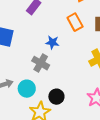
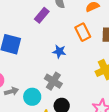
gray cross: (41, 63) -> (53, 81), moved

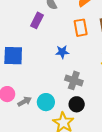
orange rectangle: (83, 32) -> (81, 28), turned 30
gray cross: (53, 81) -> (74, 80), moved

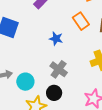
orange rectangle: (81, 28) -> (81, 21), turned -42

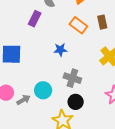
cyan circle: (25, 82) -> (43, 90), moved

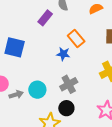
orange rectangle: (78, 25) -> (76, 39), moved
gray cross: (72, 78) -> (69, 84), turned 30

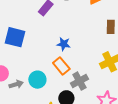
orange rectangle: (76, 39) -> (61, 66), moved
gray cross: (69, 84) -> (79, 81), moved

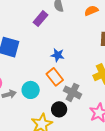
gray cross: (79, 81) -> (73, 92), turned -36

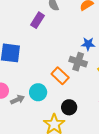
blue star: (58, 55) -> (88, 44), moved
gray cross: (73, 92) -> (78, 62), moved

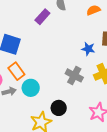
gray cross: (78, 62) -> (74, 75), moved
orange rectangle: (60, 76) -> (16, 71), moved

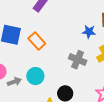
orange rectangle: (16, 71) -> (37, 41), moved

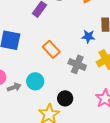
orange rectangle: (37, 41) -> (51, 49), moved

